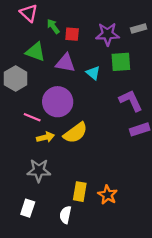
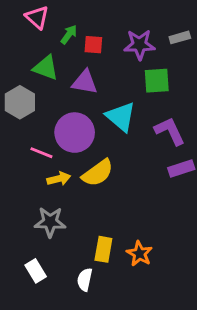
green arrow: (53, 26) -> (69, 35), turned 72
cyan triangle: (93, 73) -> (121, 117), moved, size x1.6
white rectangle: (28, 208) -> (36, 271), turned -49

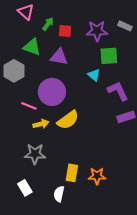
gray rectangle: (180, 37) -> (125, 26), turned 40
cyan triangle: (121, 117) -> (94, 75), moved, size x0.6
orange star: (139, 254) -> (97, 176), turned -30

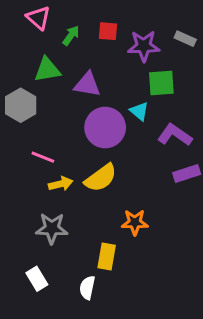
red square: (65, 31) -> (108, 31), moved
green triangle: (32, 47) -> (47, 70), turned -30
purple L-shape: (118, 91) -> (175, 135), turned -30
purple circle: (52, 92) -> (105, 128), moved
orange star: (97, 176) -> (135, 222), moved

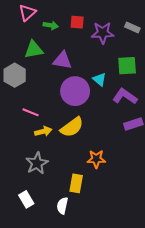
pink triangle: (38, 18) -> (27, 13), turned 36
green arrow: (71, 36) -> (51, 25), turned 64
green square: (161, 83) -> (127, 66), moved
gray star: (52, 228) -> (37, 163), turned -30

